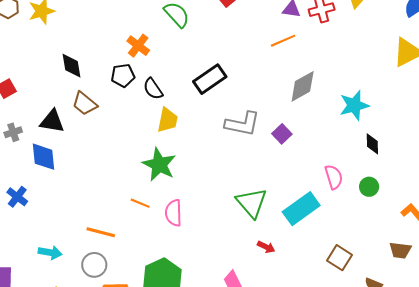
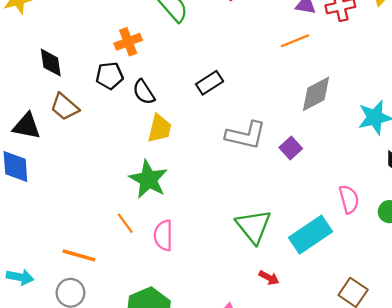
orange cross: (138, 46) -> (128, 42), turned 30
black rectangle: (210, 79) -> (210, 83), size x0.7
orange line: (140, 203) -> (125, 223), turned 30

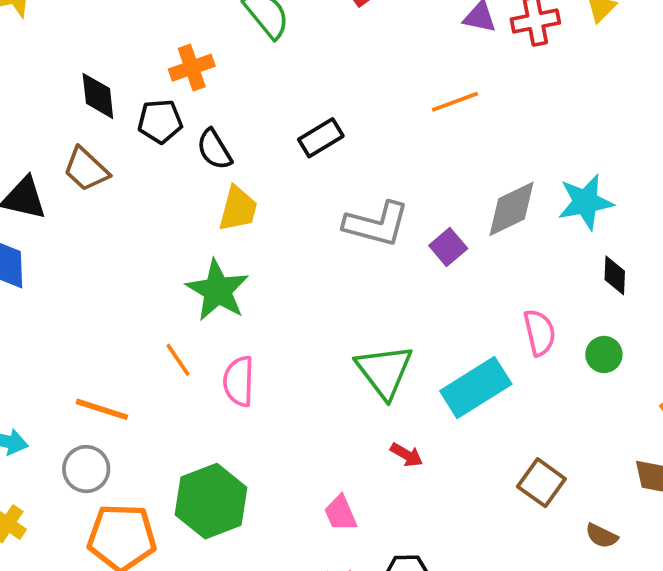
orange line: (295, 41) -> (455, 102), moved
black diamond: (51, 63) -> (98, 96), moved
gray diamond: (316, 94) -> (512, 209), moved

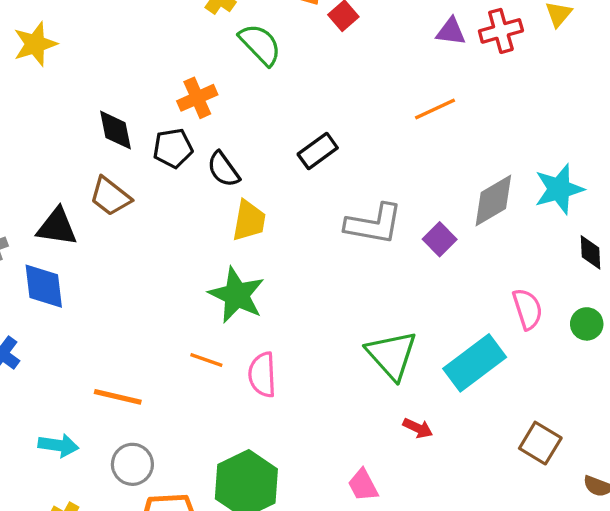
orange line: (178, 360) -> (206, 360), turned -32
orange line: (102, 409) -> (118, 397), moved

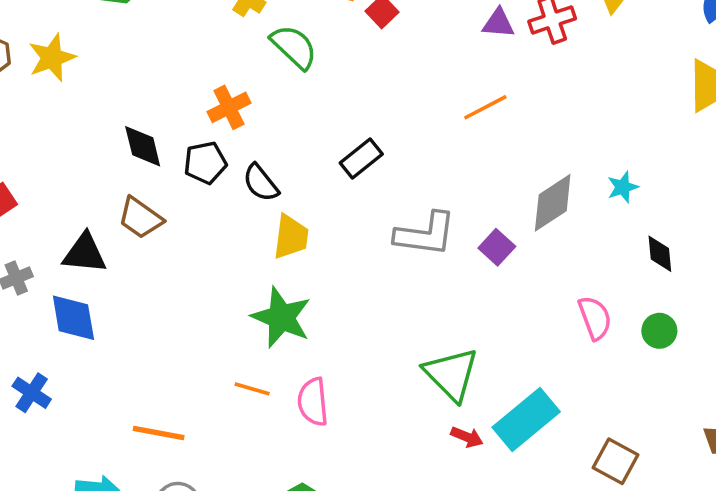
cyan star: (559, 189) -> (623, 187), size x0.6
cyan rectangle: (475, 363) -> (526, 419), moved
red arrow: (418, 428) -> (467, 437), moved

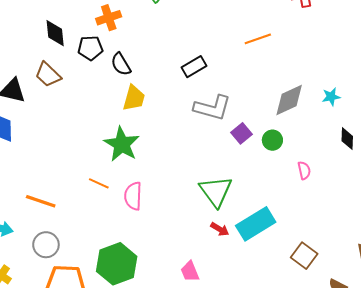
black rectangle: (361, 158) -> (194, 67), moved
purple square: (497, 247) -> (242, 133), moved
pink semicircle: (595, 318) -> (304, 170), size x0.7
green circle: (659, 331) -> (272, 140), moved

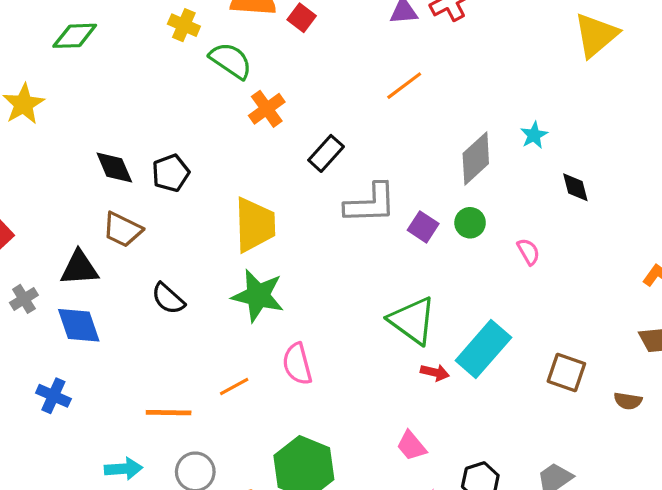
orange cross: (109, 18) -> (267, 109), moved
black semicircle: (121, 64) -> (168, 299), moved
yellow trapezoid: (134, 98) -> (255, 225), size x1.4
orange line: (99, 183) -> (234, 386), moved, turned -36

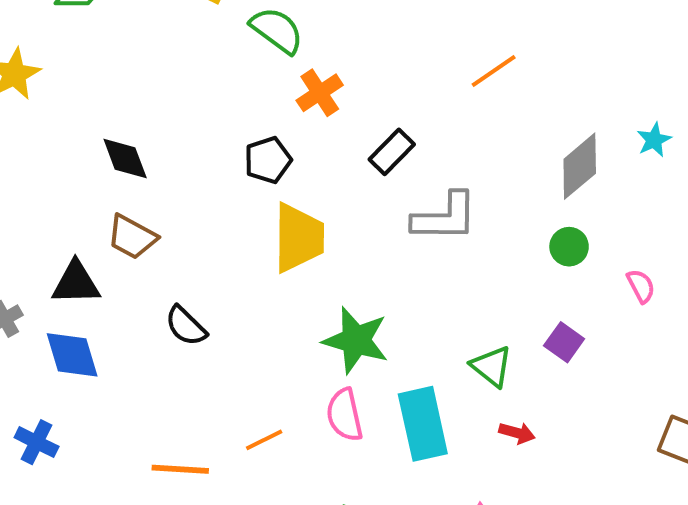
black pentagon: (171, 173) -> (268, 160), moved
purple square: (423, 227) -> (564, 342), moved
green star: (258, 296) -> (356, 340), moved
green triangle: (412, 321) -> (492, 366), size x0.7
cyan rectangle: (483, 349) -> (423, 424), moved, turned -56

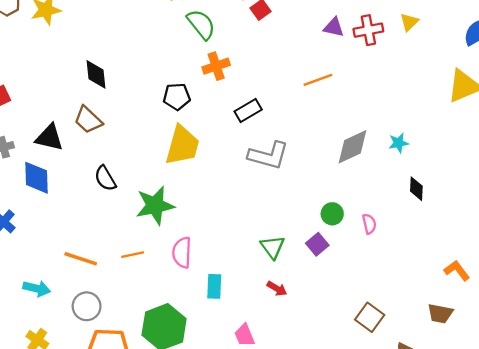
green circle: (569, 247) -> (332, 214), moved
green star: (356, 340) -> (155, 205), moved, turned 30
cyan rectangle: (423, 424) -> (214, 286), moved, size x0.6

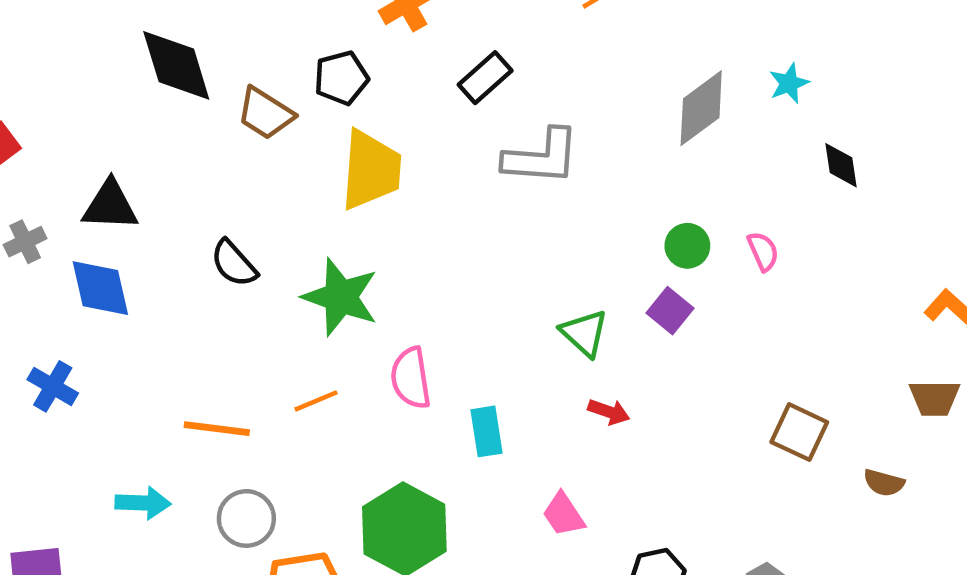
black diamond: (96, 74) -> (176, 65), size x1.4
brown trapezoid: (88, 120) -> (265, 113), moved
green star: (155, 205) -> (341, 297), turned -30

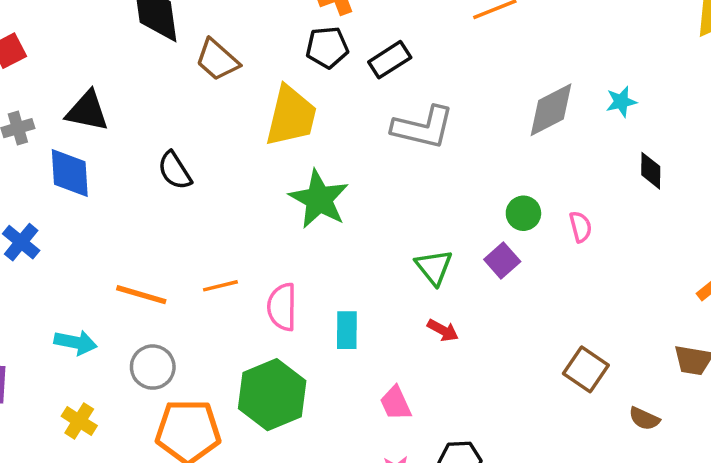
black pentagon: (341, 78) -> (327, 47), moved
green star: (341, 297) -> (319, 199), moved
pink semicircle: (411, 378) -> (282, 307), moved

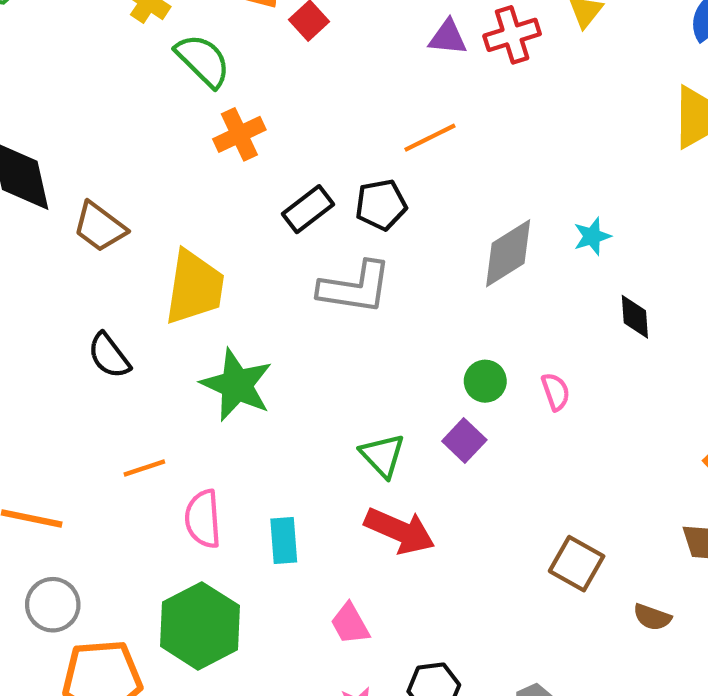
black pentagon: (327, 47) -> (381, 205), moved
black semicircle: (175, 171) -> (109, 356), moved
orange line: (220, 286) -> (144, 468), moved
red arrow: (443, 330) -> (400, 531), size x1.8

